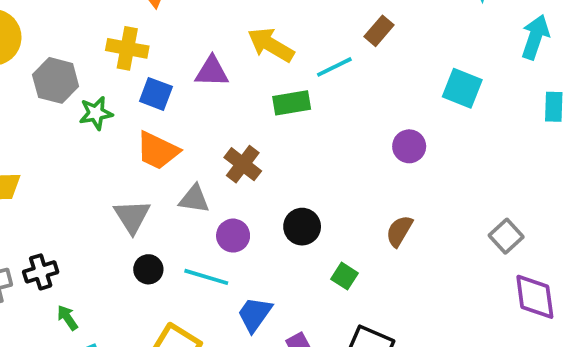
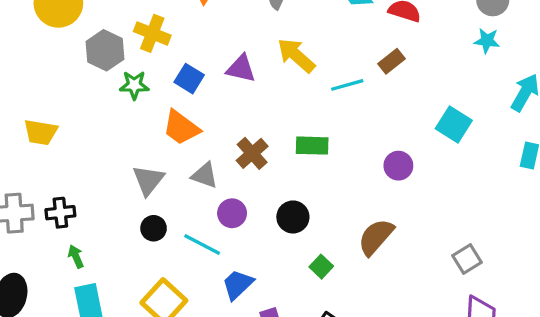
yellow cross: (127, 48) -> (152, 33), moved
green rectangle: (292, 103) -> (312, 146), moved
brown semicircle: (399, 231) -> (376, 237), size x1.4

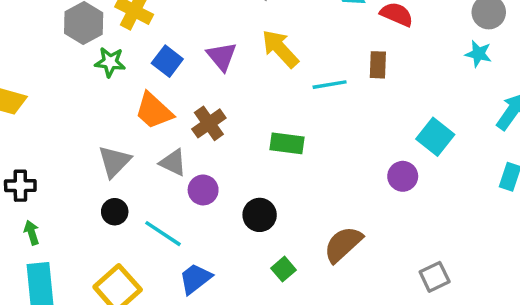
brown rectangle: (392, 61) -> (378, 65), turned -55
purple triangle: (241, 69) -> (222, 56), turned 32
brown cross: (252, 153) -> (209, 123), moved
purple circle: (398, 166) -> (403, 176), moved
purple circle: (232, 213) -> (203, 190), moved

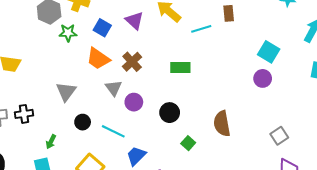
gray triangle: (114, 161) -> (66, 92), moved
gray triangle: (173, 162) -> (114, 88), turned 36
purple circle: (403, 176) -> (263, 78), moved
green arrow: (32, 233) -> (51, 142), moved, turned -128
brown semicircle: (343, 244) -> (222, 124), turned -50

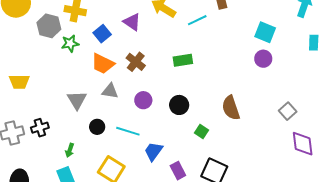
blue square: (102, 28) -> (102, 34), turned 30
gray triangle: (114, 88) -> (110, 91), moved, turned -36

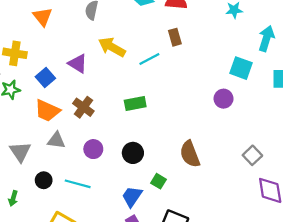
cyan square: (265, 32) -> (241, 68), moved
green arrow: (70, 150) -> (13, 198), moved
blue trapezoid: (153, 151) -> (132, 196), moved

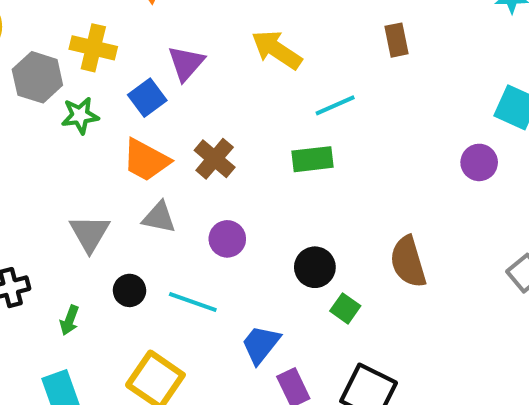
cyan line: (149, 59) -> (335, 105), moved
purple triangle: (78, 64) -> (186, 63), moved, turned 35
black circle: (133, 153) -> (315, 267), moved
blue trapezoid: (132, 196) -> (261, 344), moved

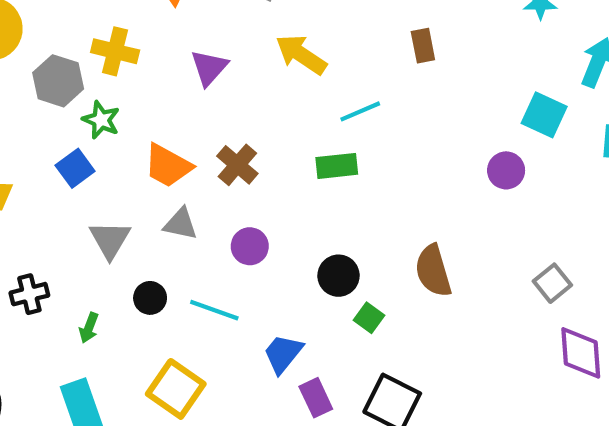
blue square: (147, 98) -> (75, 168), moved
green star: (80, 115) -> (101, 120), turned 30

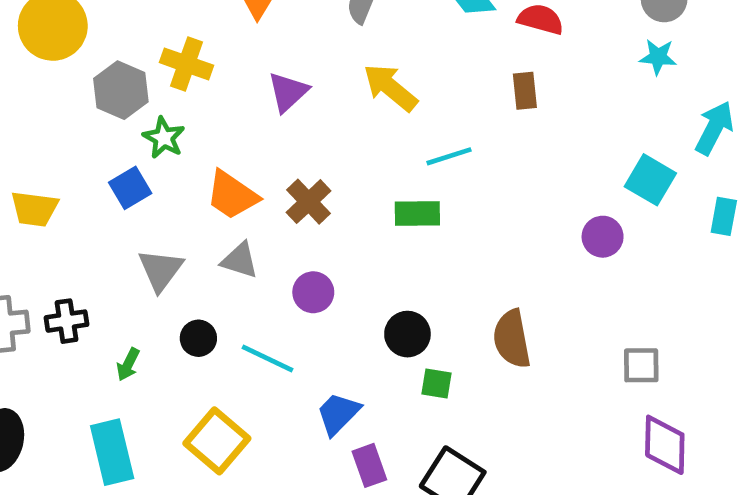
gray square: (552, 283) -> (641, 365), turned 33
green square: (369, 318) -> (436, 384), turned -32

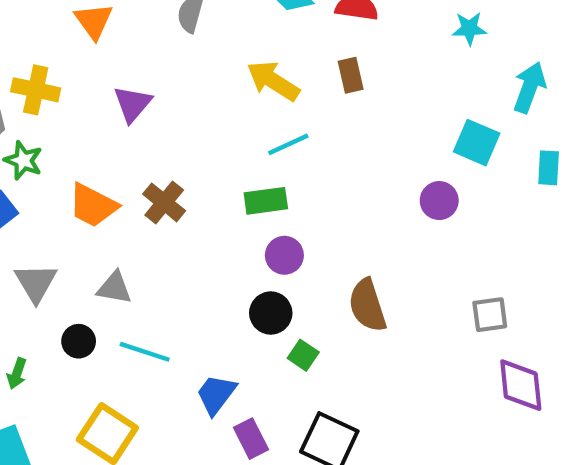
yellow arrow: (390, 88) -> (273, 81), moved
gray triangle: (240, 260) -> (114, 288), moved
purple circle: (313, 292) -> (284, 255), moved
green square: (436, 384) -> (303, 355), turned 32

